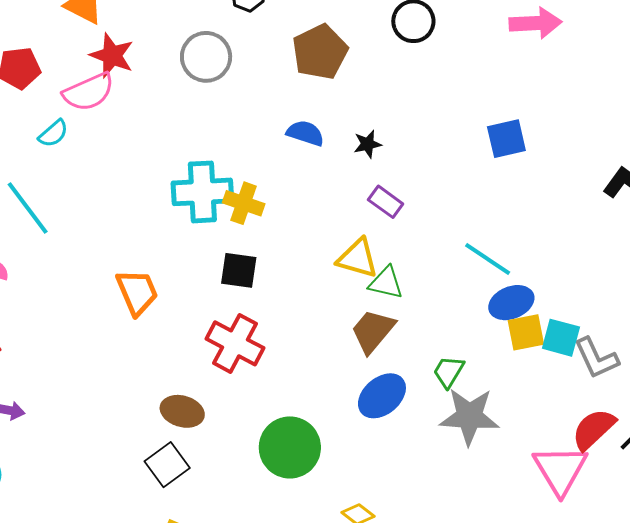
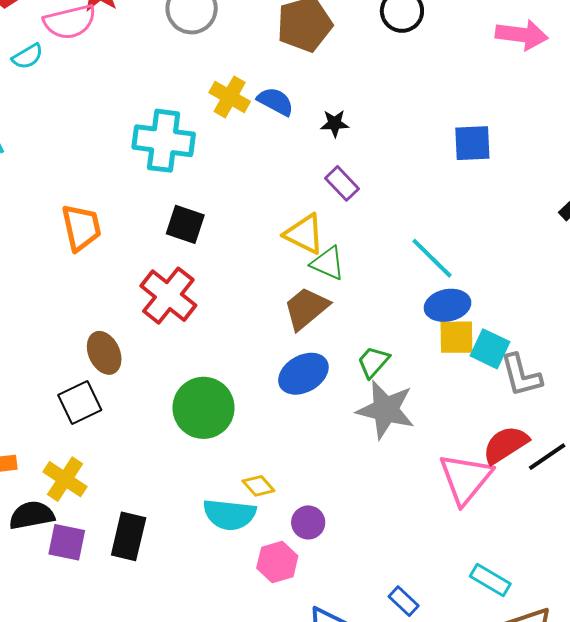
yellow cross: (244, 203) -> (230, 97), moved
brown ellipse: (182, 411) -> (104, 353), turned 39

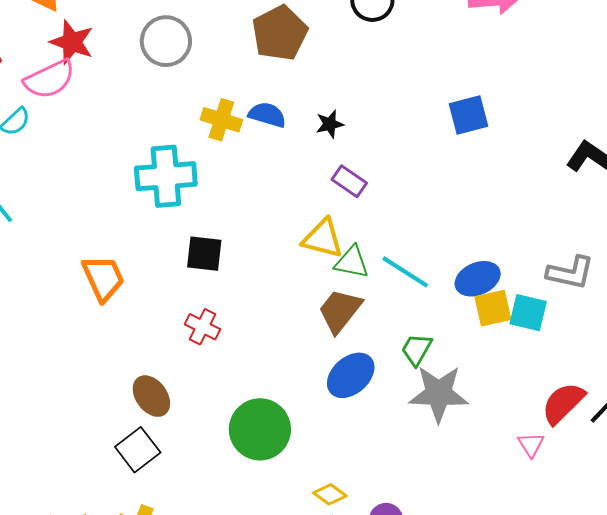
cyan line: (432, 258) -> (405, 272), moved
red cross: (168, 296) -> (202, 327), size x0.6
gray L-shape: (521, 375) -> (570, 273), moved, turned -51
pink triangle: (465, 479) -> (531, 445), size x0.5

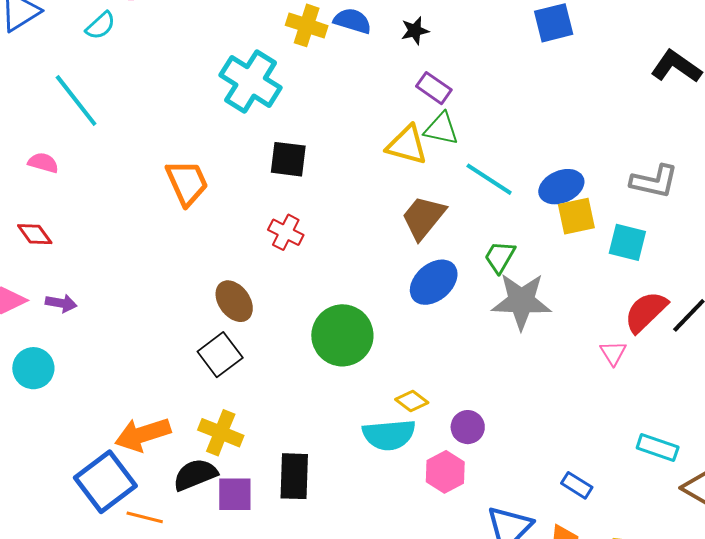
cyan cross: (166, 176) -> (251, 81), turned 36
green triangle: (352, 262) -> (441, 129), moved
cyan square: (528, 313) -> (627, 242), moved

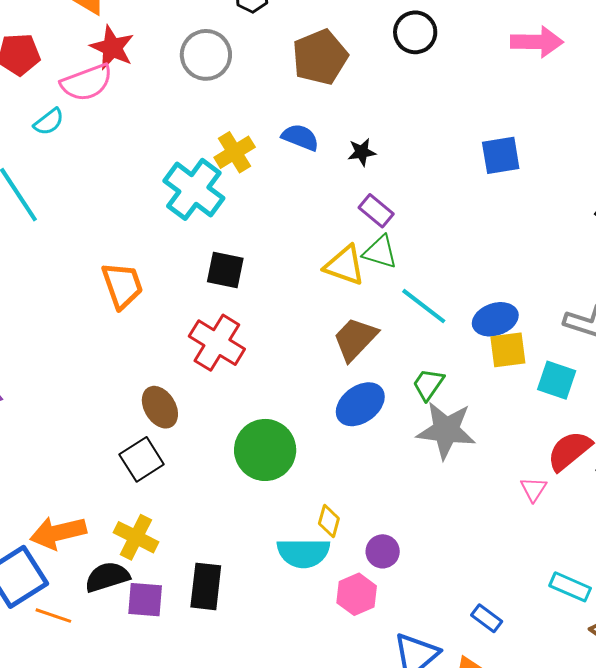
yellow cross: (307, 25) -> (235, 152), moved, turned 36
red cross: (286, 232) -> (217, 343), size x1.6
yellow diamond: (412, 401) -> (329, 521), turned 64

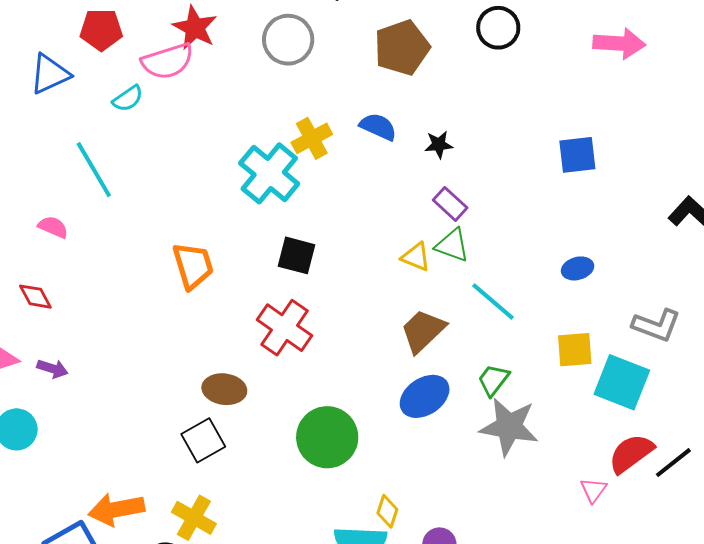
yellow triangle: (345, 265) -> (416, 257), size x0.7
blue ellipse: (495, 319) -> (578, 268), moved, size x0.7
cyan square: (557, 380) -> (622, 382), size x1.4
brown ellipse: (160, 407) -> (224, 389), turned -54

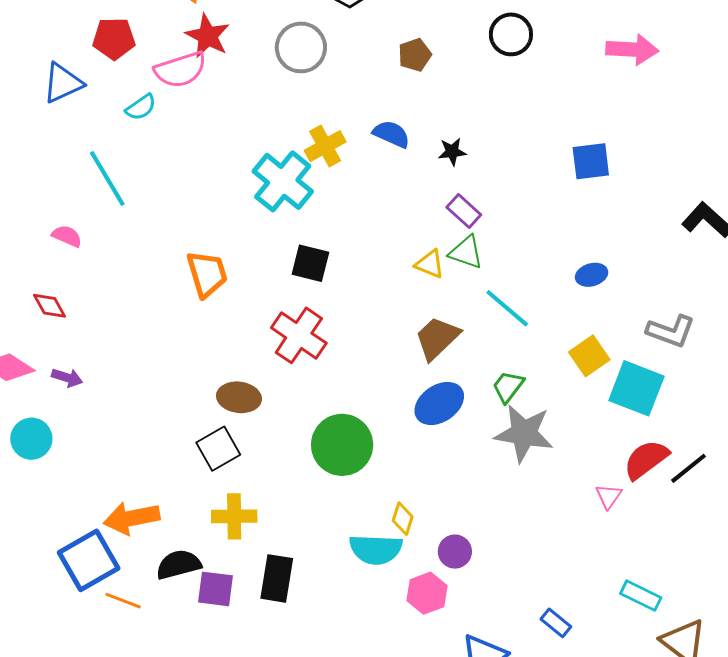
brown pentagon: (402, 48) -> (415, 55), size x0.6
yellow square: (575, 350) -> (589, 356), turned -30
yellow cross: (194, 518) -> (234, 516), moved, turned -30

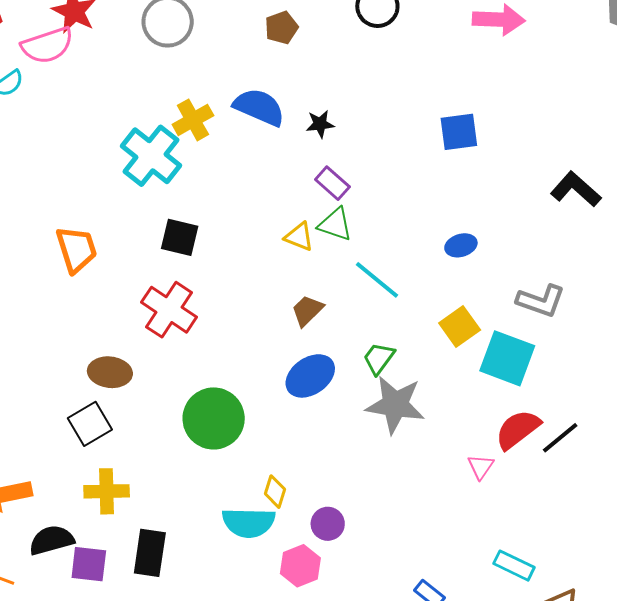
blue semicircle: (391, 134) -> (259, 107), size x1.4
brown trapezoid: (437, 338) -> (307, 311), size x0.7

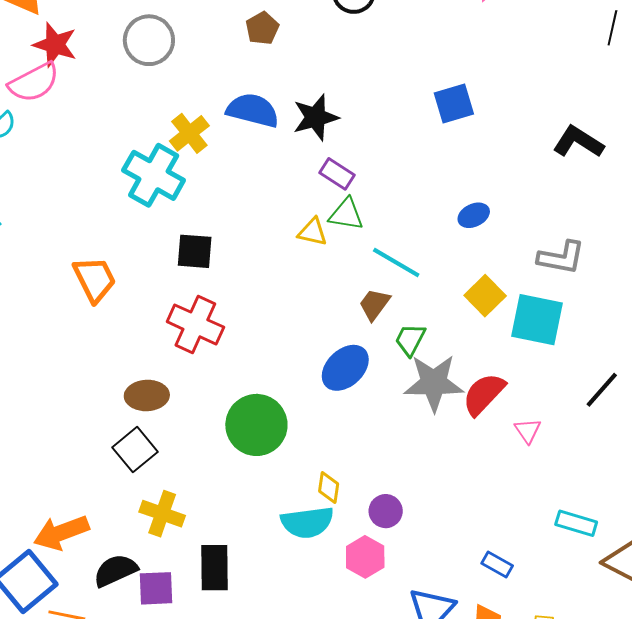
black star: (320, 124) -> (316, 117), size x1.6
brown trapezoid: (307, 311) -> (374, 304), moved
red semicircle: (518, 429) -> (484, 394), moved
yellow cross: (107, 491) -> (162, 514), turned 30

